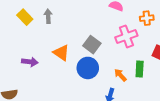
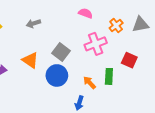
gray arrow: (48, 16) -> (33, 23), moved, turned -104
orange cross: (147, 18) -> (116, 25), turned -32

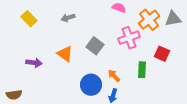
orange cross: (116, 25) -> (149, 20), size x1.5
blue circle: (57, 75) -> (91, 85), moved
orange arrow: (90, 83) -> (114, 76), moved

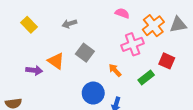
gray square: (95, 46) -> (85, 53), moved
orange triangle: (65, 54) -> (56, 61), moved
green rectangle: (142, 70) -> (146, 77), turned 49
orange arrow: (114, 76) -> (115, 70), moved

